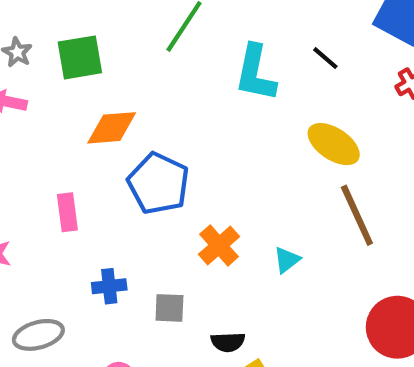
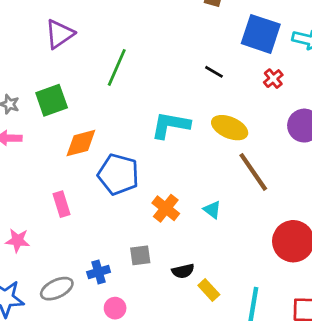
cyan L-shape: (255, 73) -> (170, 125), moved, turned 99
cyan triangle: (287, 260) -> (212, 210), turned -36
blue cross: (109, 286) -> (99, 272), moved

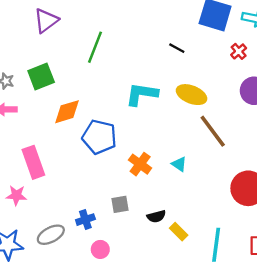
red cross: (273, 79) -> (239, 51), moved
pink rectangle: (61, 204) -> (33, 162), moved, size x1.5

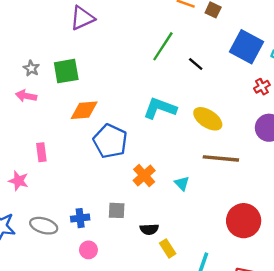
green line: (95, 47) -> (163, 46), moved
black line: (177, 48) -> (196, 64), moved
brown line: (213, 131) -> (221, 158), turned -60
pink rectangle: (33, 162) -> (41, 152), size x0.6
gray ellipse: (51, 235) -> (44, 226), turned 32

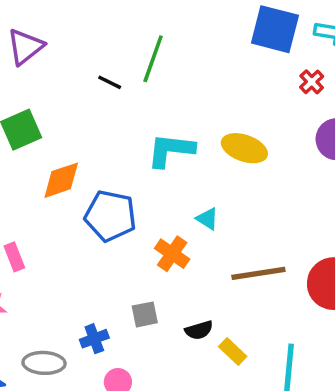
black line: (196, 64) -> (110, 82), moved
brown line: (221, 158) -> (258, 273), moved
cyan triangle: (182, 183) -> (207, 219), moved

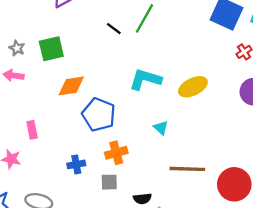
yellow ellipse: (244, 148) -> (193, 87), turned -56
orange cross: (172, 254) -> (116, 153), moved, turned 30
blue cross: (94, 339) -> (76, 164), moved

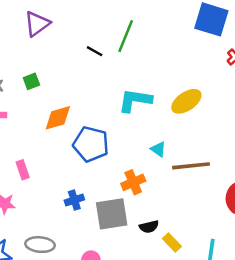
green square: (51, 49) -> (31, 81), size x0.6
orange cross: (116, 153) -> (133, 182), moved
brown line: (187, 169) -> (191, 166), moved
gray square: (109, 182) -> (112, 214), size x1.8

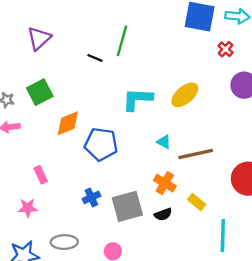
green square: (31, 81) -> (40, 92), size x1.6
orange cross: (133, 182) -> (165, 183), moved, turned -30
yellow rectangle: (172, 243) -> (197, 202), moved

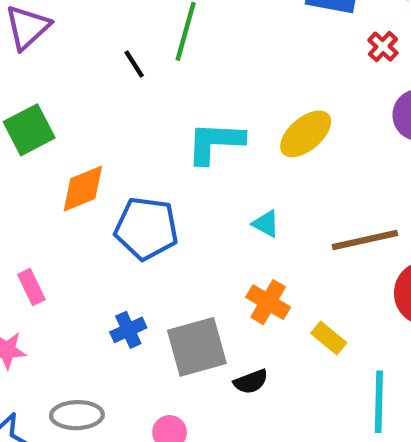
black line: (95, 58) -> (134, 64), turned 35
brown line: (196, 154) -> (365, 240), moved
black semicircle: (163, 214) -> (251, 382), moved

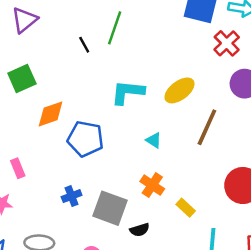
red cross: (383, 47) -> (227, 43), size x1.5
brown line: (365, 240) -> (207, 127), moved, turned -57
gray square: (197, 347) -> (110, 208), turned 32

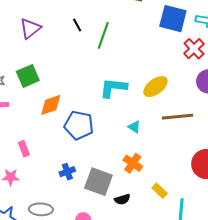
black line: (84, 45) -> (77, 25), moved
brown line: (207, 127) -> (177, 117), turned 60
yellow rectangle: (186, 208) -> (160, 191), moved

